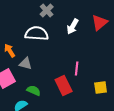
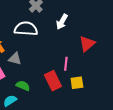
red triangle: (100, 22) -> (87, 44), moved
yellow square: (101, 88) -> (77, 83), moved

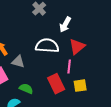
white semicircle: (26, 29) -> (47, 46), moved
red triangle: (87, 44) -> (77, 47), moved

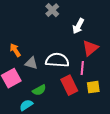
white semicircle: (47, 46) -> (57, 60), moved
green semicircle: (26, 89) -> (39, 90), turned 128

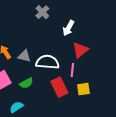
gray triangle: (31, 63) -> (24, 56), moved
green semicircle: (39, 90) -> (26, 83), moved

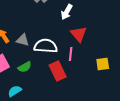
red triangle: (80, 50) -> (79, 34), turned -30
yellow square: (83, 89) -> (103, 64), moved

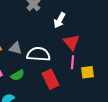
pink line: (71, 54) -> (72, 62), moved
yellow square: (103, 64) -> (87, 72), moved

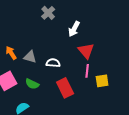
white semicircle: (38, 54) -> (53, 63), size x0.6
green semicircle: (17, 75) -> (32, 84), turned 56

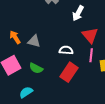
white semicircle: (53, 63) -> (66, 50), moved
red rectangle: (65, 88) -> (69, 72), turned 60

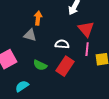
orange arrow: (15, 37) -> (38, 18), moved, turned 40
green semicircle: (36, 68) -> (40, 65), moved

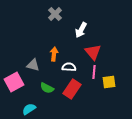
orange arrow: (38, 18) -> (54, 54), moved
gray triangle: (30, 35) -> (33, 65), moved

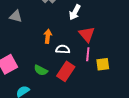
gray triangle: (33, 65) -> (16, 16), moved

